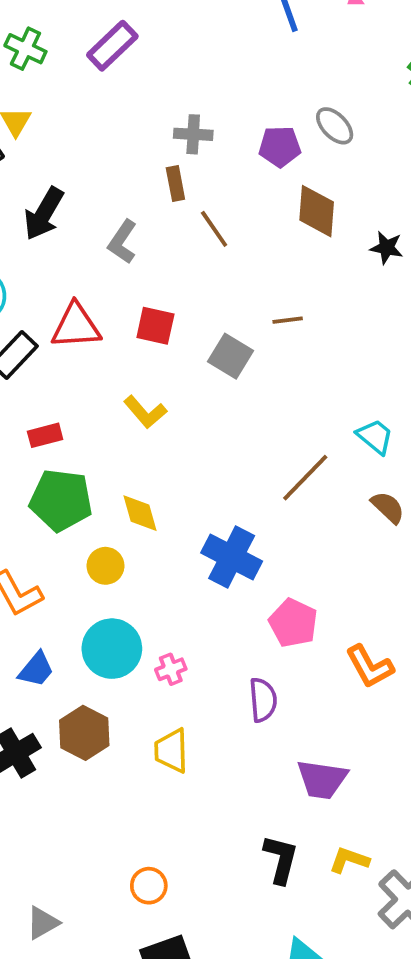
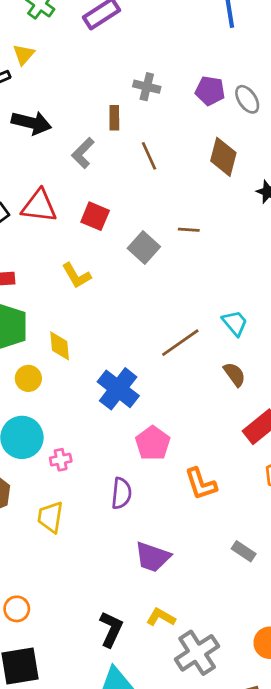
purple pentagon: (280, 146) -> (210, 91), moved
brown rectangle: (175, 183) -> (114, 118), moved
black arrow: (44, 214) -> (31, 123), turned -117
black L-shape: (281, 859) -> (111, 629), moved

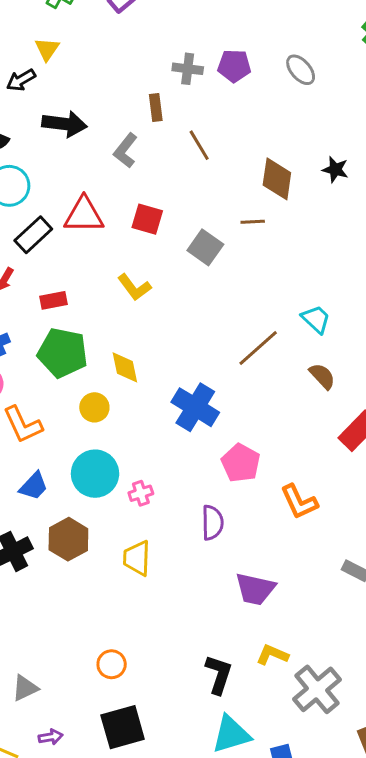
purple pentagon: (210, 91) -> (234, 66), moved
brown diamond: (223, 157) -> (277, 179), moved

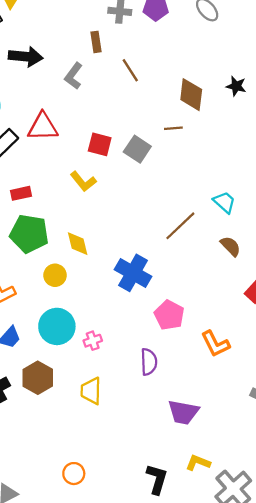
red square: (147, 219) -> (100, 144), moved

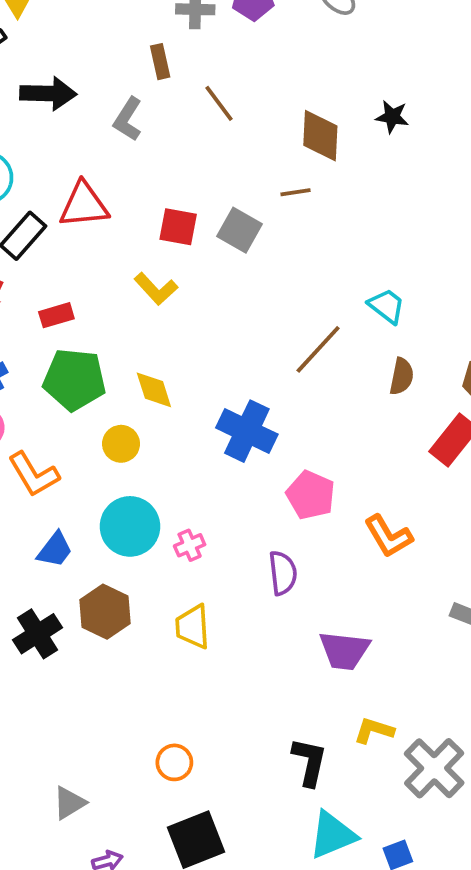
brown semicircle: (231, 246) -> (402, 376), turned 60

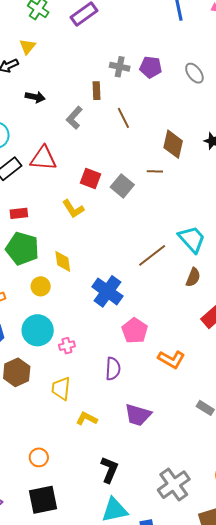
black arrow: (48, 93) -> (35, 97), size x0.7
cyan trapezoid: (387, 306) -> (192, 239), size x1.4
orange L-shape: (388, 536) -> (171, 359), turned -40
yellow L-shape: (374, 730) -> (87, 419), moved

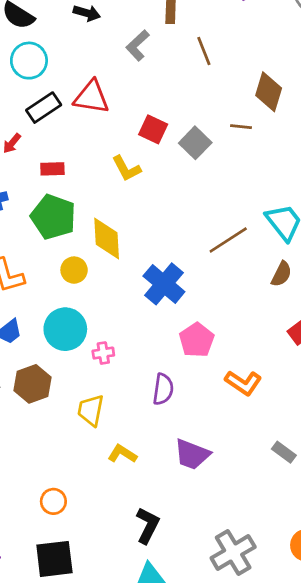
yellow diamond: (63, 261) -> (107, 239), size x1.4

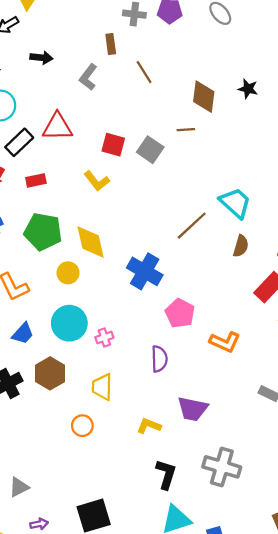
red rectangle: (52, 169) -> (36, 180), moved
yellow L-shape: (122, 454) -> (149, 426), moved
orange circle: (53, 501) -> (82, 426), moved
gray cross: (233, 552) -> (222, 467), moved, turned -33

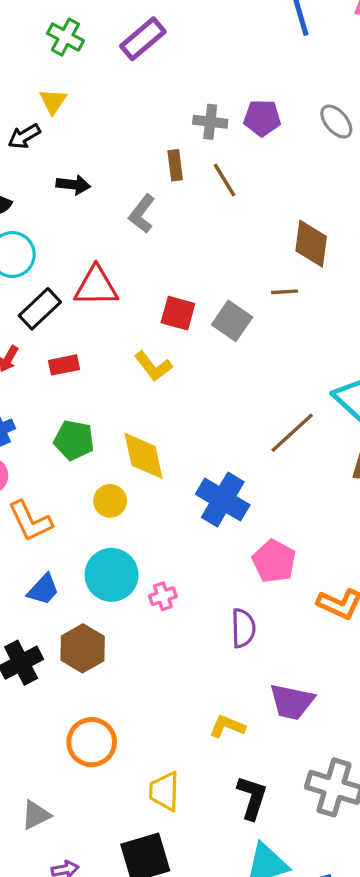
brown line: (144, 72) -> (224, 180), moved
green pentagon: (43, 232) -> (74, 440), size x0.7
yellow trapezoid: (102, 387) -> (164, 791), moved
orange circle: (82, 426) -> (92, 742), moved, size x1.5

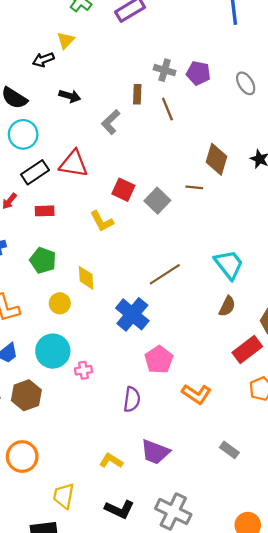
brown line: (292, 433) -> (165, 274), moved
yellow diamond: (144, 456) -> (86, 278), size x0.7
black L-shape: (252, 798) -> (119, 509), turned 88

